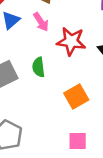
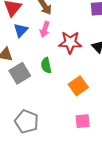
pink arrow: (41, 22) -> (45, 29), turned 56

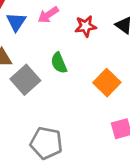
pink arrow: (45, 29) -> (48, 15), turned 49
red star: (70, 42) -> (86, 26), size x0.7

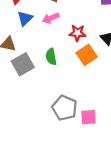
orange square: (107, 83) -> (87, 55), moved
gray pentagon: (46, 143) -> (65, 108), moved

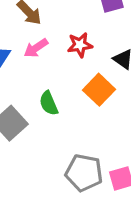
red star: (77, 33) -> (80, 45), moved

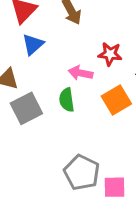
pink arrow: (36, 48) -> (81, 73), moved, turned 30

